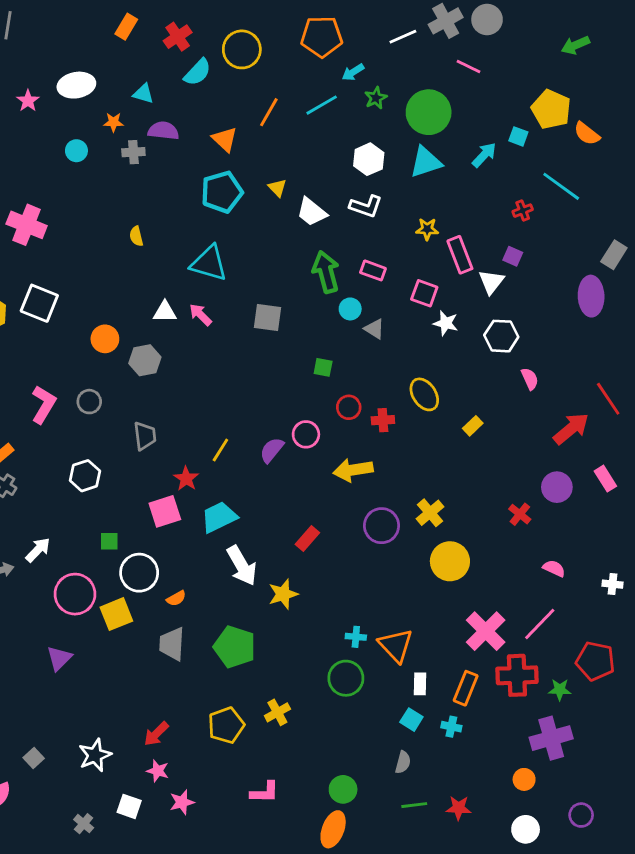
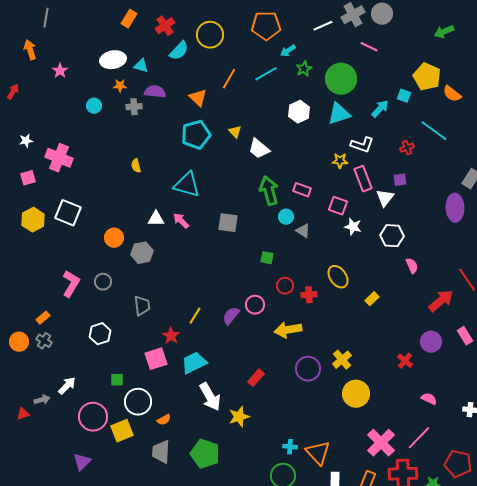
white ellipse: (76, 85) -> (113, 60), moved
white L-shape: (366, 206) -> (362, 145), moved
purple square: (513, 256) -> (400, 180), turned -32

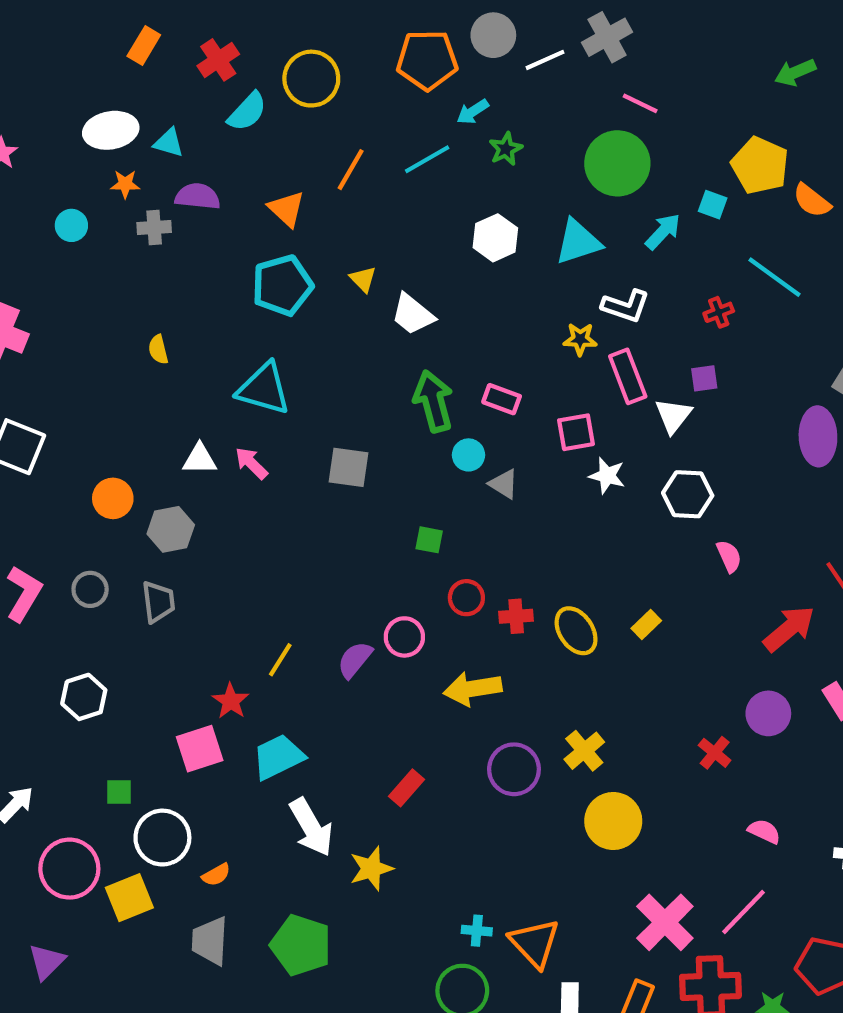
gray circle: (382, 14) -> (493, 35), moved
green circle: (341, 79) -> (617, 163), moved
pink square: (338, 206) -> (576, 432), turned -30
yellow ellipse: (338, 277) -> (576, 631), moved
gray trapezoid: (142, 306) -> (158, 602), moved

